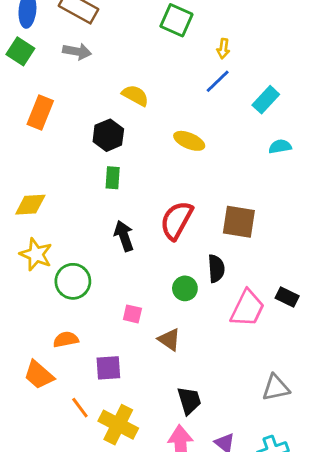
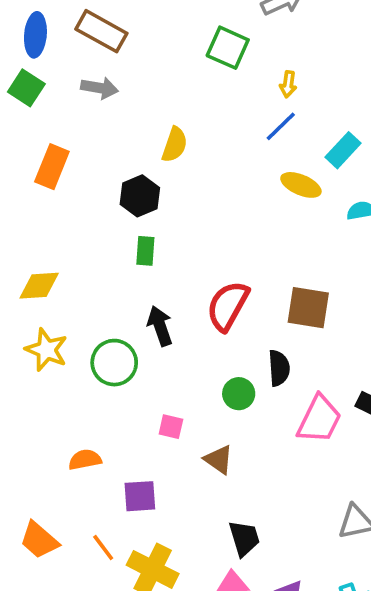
yellow semicircle: (135, 95) -> (175, 145), turned 80
yellow ellipse: (189, 141) -> (301, 185), moved
green circle: (73, 281) -> (114, 363), moved
orange trapezoid: (39, 375) -> (39, 540), moved

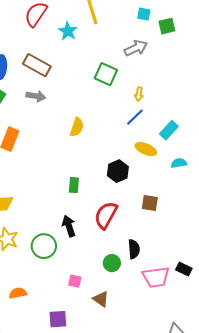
black hexagon: (140, 196) -> (118, 171), moved
green rectangle: (145, 251) -> (74, 185), moved
brown square: (308, 308) -> (150, 203), moved, size x0.7
pink trapezoid: (319, 419) -> (156, 277), turned 56
orange semicircle: (85, 460) -> (18, 293), moved

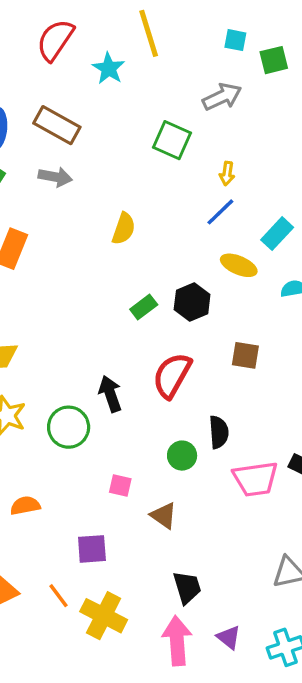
green rectangle: (74, 185) -> (144, 307), moved, turned 49

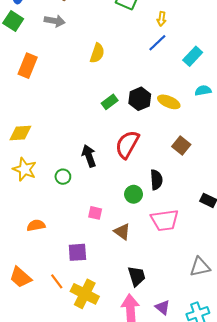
yellow ellipse: (239, 265) -> (169, 102), moved
brown square: (245, 355) -> (181, 145), moved, turned 30
green circle: (69, 427) -> (63, 177), size x0.6
pink trapezoid: (255, 479) -> (165, 220), moved

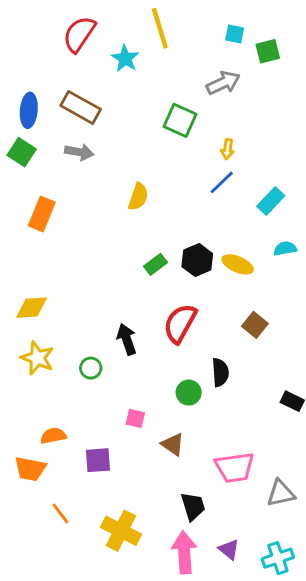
pink trapezoid: (165, 220) -> (235, 467), moved
purple square: (77, 252) -> (98, 460), moved
orange trapezoid: (20, 277) -> (30, 469), moved, turned -30
orange line: (57, 281) -> (60, 513), moved

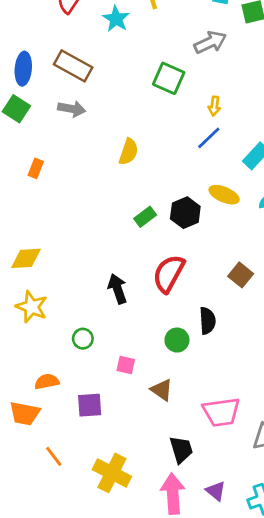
orange rectangle: (42, 214) -> (36, 168), size x0.6
yellow ellipse: (238, 264) -> (224, 195), moved
green circle: (91, 368) -> (83, 339), moved

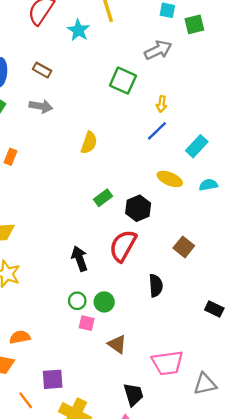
brown rectangle: (73, 66) -> (42, 70), size x0.6
black hexagon: (185, 213) -> (138, 208), moved
green circle: (83, 339) -> (77, 301), moved
green circle: (177, 340) -> (104, 302), moved
purple square: (90, 405) -> (53, 379), moved

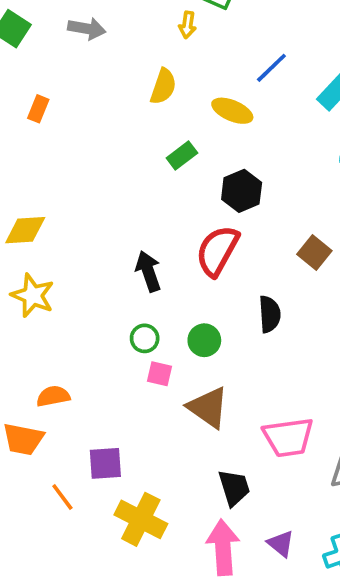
yellow arrow: (162, 104) -> (188, 25), moved
yellow ellipse: (170, 179) -> (232, 111), moved
green rectangle: (103, 198) -> (182, 156), moved
green circle: (104, 302) -> (204, 340), moved
brown triangle: (117, 344) -> (208, 407), size x1.4

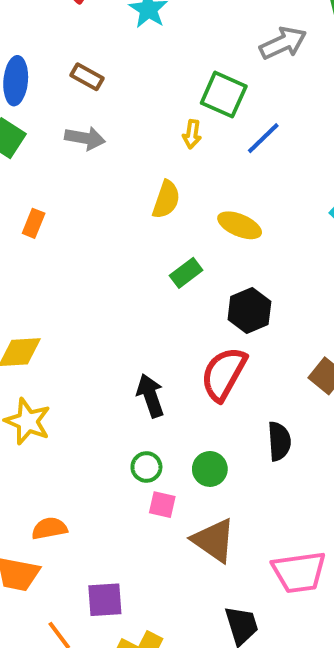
blue line: (271, 68) -> (263, 138), moved

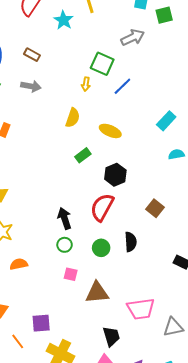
green circle: (146, 467) -> (65, 245), moved
green circle: (210, 469) -> (101, 248), moved
orange semicircle: (49, 528) -> (19, 264), moved
brown triangle: (214, 540) -> (97, 293), turned -40

